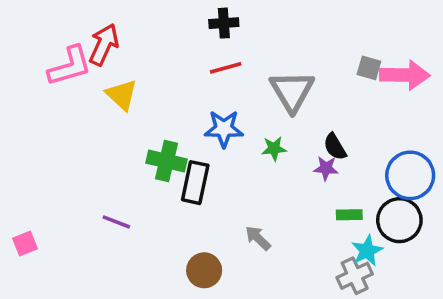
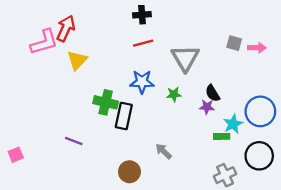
pink arrow: (405, 75) -> (257, 48), size x0.6
yellow triangle: (122, 95) -> (77, 60), turned 30
black circle: (399, 220) -> (259, 156), moved
cyan star: (367, 251) -> (233, 124), moved

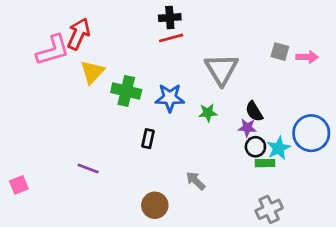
red line: (143, 43) -> (171, 38), moved
green cross: (106, 102) -> (126, 91), moved
black rectangle: (124, 116) -> (148, 139), size x0.6
black circle: (259, 156) -> (255, 147), moved, size x0.6

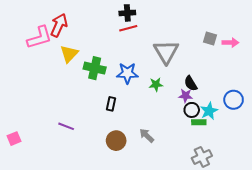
blue circle: (311, 133) -> (234, 100), size x0.7
brown circle: (155, 205) -> (116, 141), moved

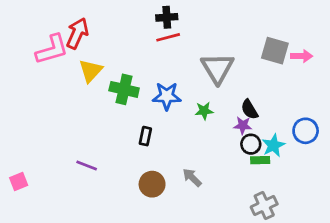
gray square: (210, 38) -> (275, 51), size x1.5

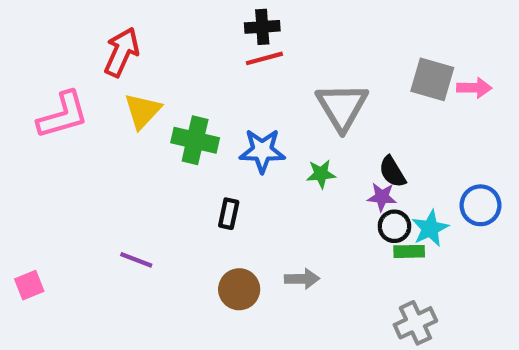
pink L-shape: (52, 49) -> (63, 115), moved
gray arrow: (192, 177) -> (302, 279), turned 135

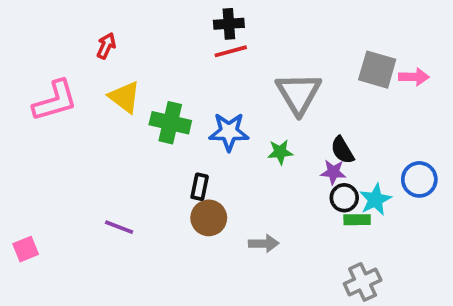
red arrow: (122, 52) -> (106, 46), size x0.6
yellow triangle: (143, 111) -> (125, 97), turned -36
brown circle: (239, 289) -> (209, 218), moved

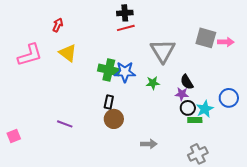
green cross: (170, 123) -> (109, 70), moved
gray arrow: (264, 244) -> (149, 144), moved

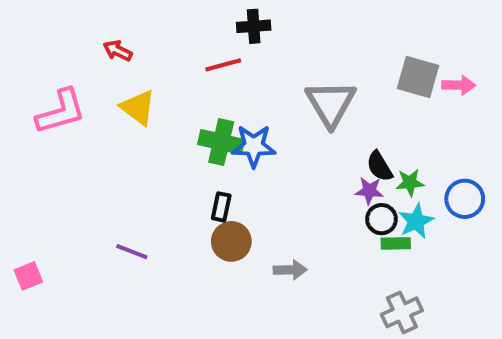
red arrow: (58, 25) -> (118, 51), turned -88
red line: (126, 28) -> (223, 65), moved
green star: (153, 83) -> (410, 183), moved
gray arrow: (149, 144) -> (290, 270), moved

